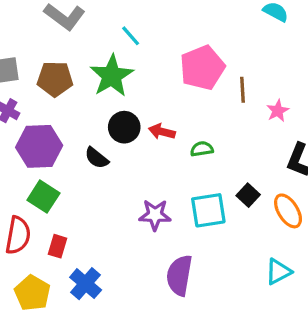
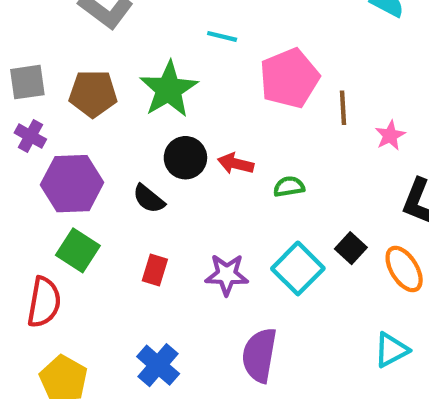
cyan line: (131, 36) -> (222, 36), moved, turned -35
cyan square: (208, 210) -> (298, 268), turned -36
red rectangle: (58, 246) -> (155, 270), moved
blue cross: (86, 284) -> (158, 365), moved

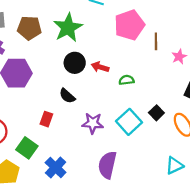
black semicircle: (149, 199) -> (67, 96), moved
green square: (78, 250) -> (27, 148), moved
red rectangle: (155, 270) -> (46, 119), moved

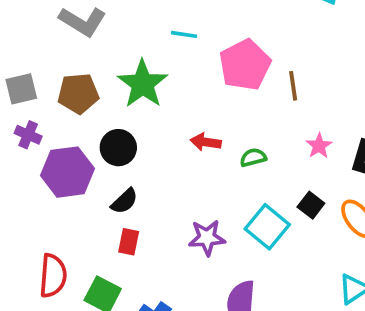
pink star: (179, 57) -> (319, 146), moved
black circle: (75, 63) -> (118, 148), moved
black semicircle: (67, 96) -> (124, 201), moved, turned -77

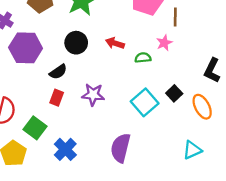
pink star: (319, 146) -> (164, 43), moved
black circle: (118, 148) -> (76, 43), moved
purple star: (207, 238) -> (93, 95), moved

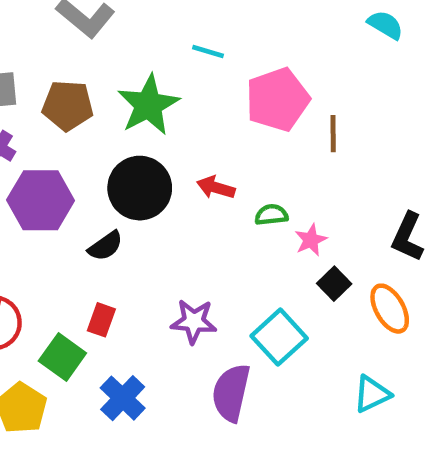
black circle: (76, 43) -> (140, 188), size x1.4
pink star: (164, 43) -> (311, 240), moved
purple star: (93, 95) -> (194, 321), moved
red rectangle: (57, 98) -> (101, 320), moved
cyan square: (145, 102) -> (279, 337), moved

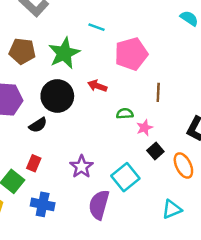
brown line: (333, 134) -> (158, 92), moved
red arrow: (216, 188) -> (97, 86), moved
purple star: (194, 321) -> (82, 167), turned 30
blue cross: (123, 398) -> (43, 204), turned -35

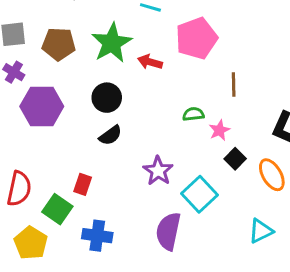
red arrow: (97, 86) -> (150, 62), moved
black circle: (57, 96) -> (107, 98), size x0.7
black semicircle: (38, 125) -> (110, 135), moved
purple star: (82, 167) -> (158, 171), moved

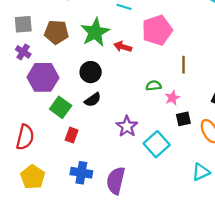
black square: (235, 159) -> (183, 119), turned 32
green square: (57, 209) -> (61, 107), moved
purple semicircle: (168, 231) -> (116, 181), moved

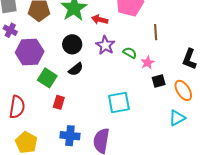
green semicircle: (154, 86) -> (130, 53), turned 40
purple star: (127, 126) -> (105, 45), moved
cyan square: (157, 144) -> (119, 103), moved, turned 35
cyan triangle: (201, 172) -> (177, 118), moved

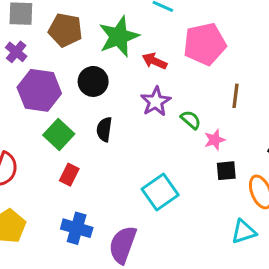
black circle: (72, 44) -> (93, 81), moved
black semicircle: (76, 69) -> (104, 129), turned 126
cyan square: (119, 103) -> (160, 192), turned -35

